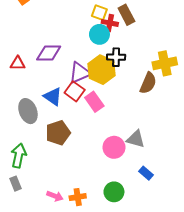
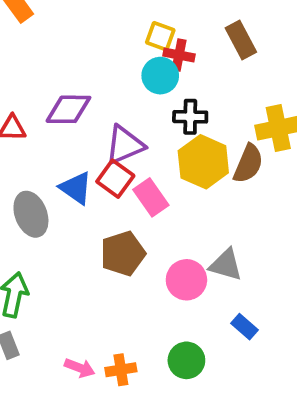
brown rectangle: (126, 15) -> (241, 40), moved
yellow hexagon: (102, 70) -> (203, 162), moved
brown pentagon: (58, 133) -> (123, 254), moved

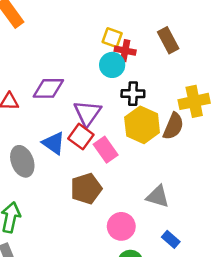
purple triangle: (125, 145) -> (87, 113), turned -32
pink circle: (186, 280) -> (121, 226), moved

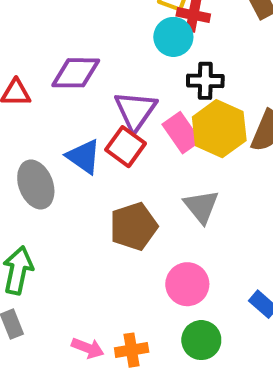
pink rectangle: (106, 150) -> (181, 133), moved
gray triangle: (158, 196) -> (201, 206), moved, turned 35

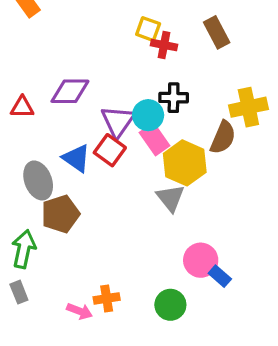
cyan circle: (173, 37) -> (148, 115), moved
yellow hexagon: (219, 129) -> (185, 163), moved
brown pentagon: (134, 226) -> (60, 214), moved
pink circle: (187, 284) -> (201, 260), moved
orange cross: (132, 350) -> (107, 298), moved

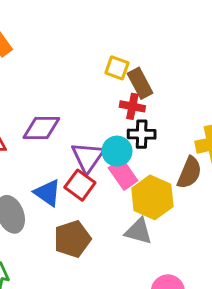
brown rectangle: (217, 32) -> (140, 83), moved
red cross: (164, 45) -> (132, 106), moved
gray triangle: (170, 198) -> (139, 231), turned -36
brown pentagon: (60, 214) -> (72, 239), moved

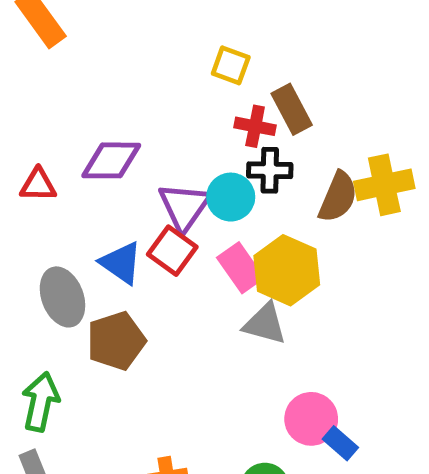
brown rectangle: (140, 83) -> (292, 109), moved
brown semicircle: (189, 173) -> (338, 197), moved
pink rectangle: (123, 174) -> (240, 268), moved
brown pentagon: (72, 239) -> (116, 341), moved

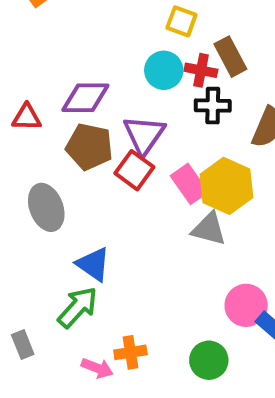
cyan circle: (231, 197) -> (164, 70), moved
blue triangle: (121, 263) -> (93, 264), moved
brown pentagon: (116, 341) -> (89, 147), moved, turned 30
green arrow: (41, 402) -> (78, 307), moved, turned 30

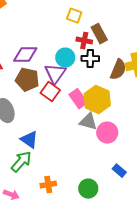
cyan circle: (164, 70) -> (65, 58), moved
pink circle: (246, 305) -> (107, 133), moved
pink arrow: (97, 368) -> (11, 195), moved

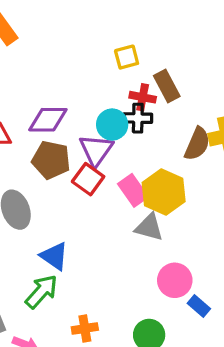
yellow square: (74, 16) -> (127, 57), turned -35
black cross: (90, 59) -> (138, 118), moved
pink circle: (107, 133) -> (175, 280), moved

